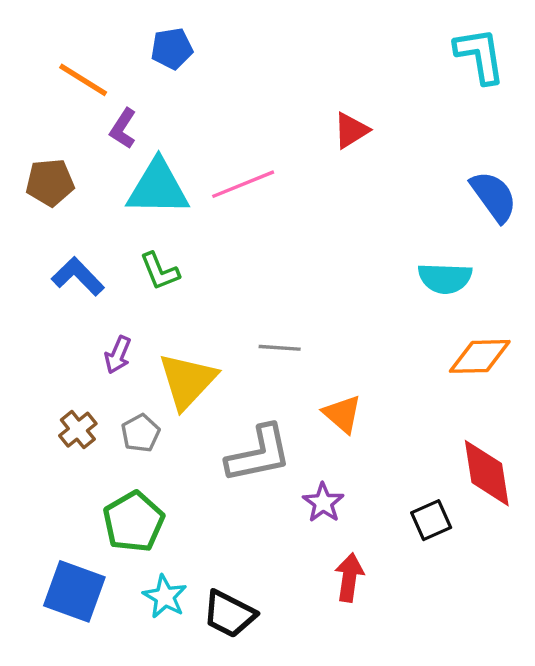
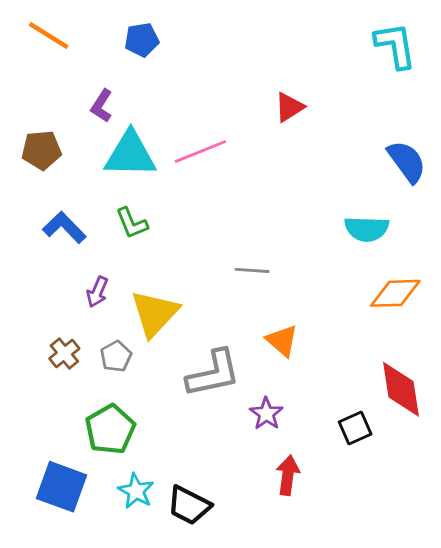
orange line: (83, 80) -> (49, 36), moved
gray line: (280, 348) -> (252, 270), moved

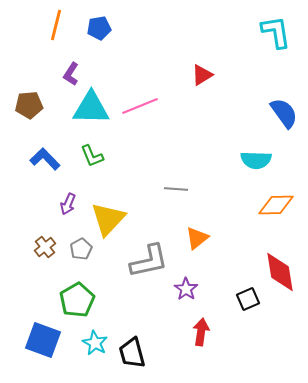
orange line: (49, 36) -> (56, 25), moved, turned 72
orange triangle: (282, 341) -> (197, 238), turned 40
black trapezoid: (189, 505) -> (132, 353), turned 48

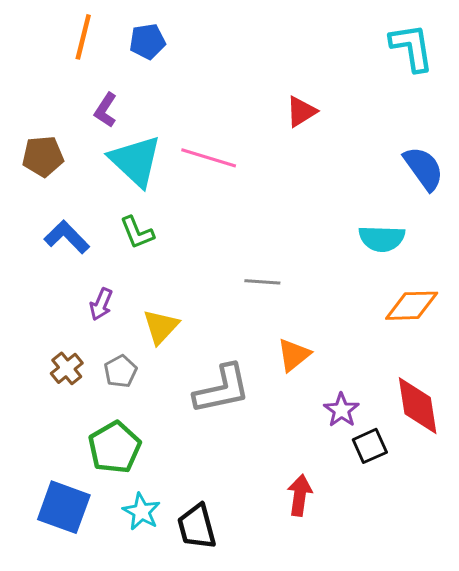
pink line: (140, 106) -> (209, 158), turned 39
cyan triangle: (91, 108) -> (135, 161), turned 42
yellow triangle: (108, 219) -> (161, 327), size x0.7
purple star: (186, 289) -> (341, 410), moved

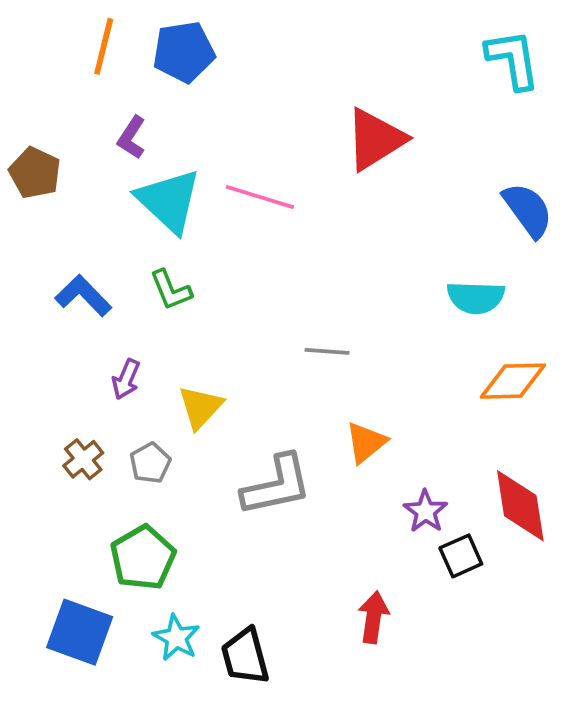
blue pentagon: (147, 41) -> (184, 52), size x1.4
red triangle: (301, 112) -> (375, 139), size x1.6
brown pentagon: (43, 156) -> (35, 173), moved, turned 30

